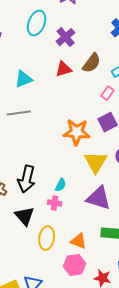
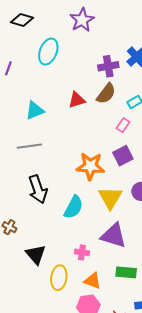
purple cross: (66, 37) -> (108, 66), moved, turned 30
black arrow: (27, 179) -> (38, 189), moved, turned -32
cyan semicircle: (61, 185) -> (74, 207), moved, size x1.6
pink cross: (55, 203) -> (82, 252), moved

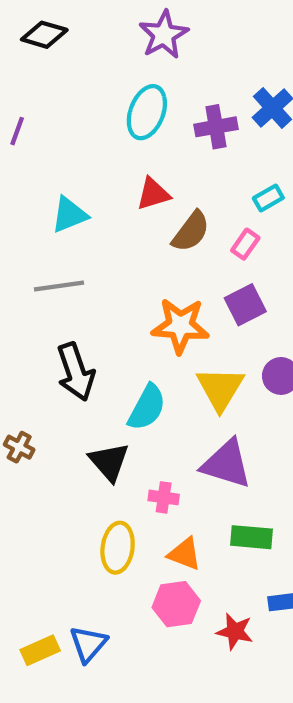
cyan ellipse: (48, 52) -> (147, 112), moved
brown semicircle: (106, 94) -> (191, 232), moved
black triangle: (36, 255) -> (109, 462), moved

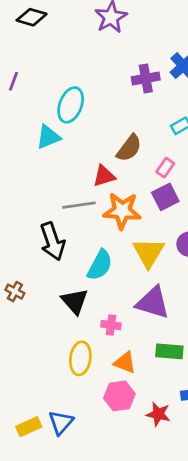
cyan ellipse: (147, 112) -> (71, 105), moved
red triangle: (153, 194) -> (104, 176), moved
pink rectangle: (245, 244) -> (165, 168), moved
gray line: (59, 286) -> (79, 205), moved

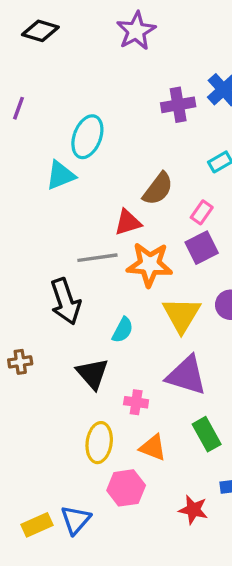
cyan semicircle: (100, 265) -> (123, 330), size x0.7
brown cross: (15, 292) -> (20, 362), turned -36
green rectangle: (169, 351) -> (207, 434), turned 56
pink hexagon: (119, 396) -> (126, 488), moved

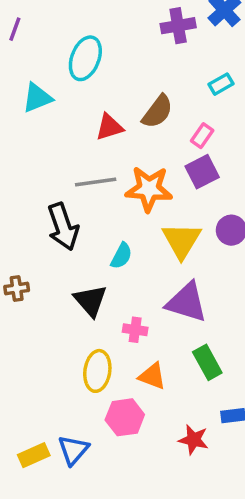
cyan triangle: (60, 175) -> (37, 98), moved
red triangle: (128, 222) -> (109, 127), moved

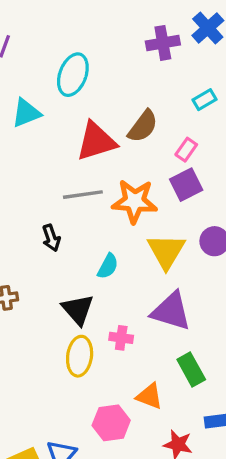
red triangle: (109, 127) -> (96, 141), size x1.5
black arrow: (63, 227) -> (51, 238), size x0.6
yellow ellipse: (97, 371) -> (80, 356), moved
orange triangle: (152, 376) -> (150, 396), moved

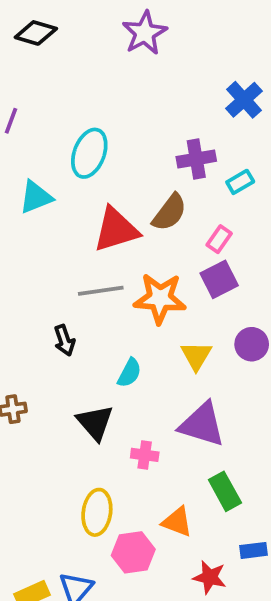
purple cross: (163, 43) -> (196, 159), moved
yellow triangle: (166, 251) -> (196, 356), size x0.7
yellow ellipse: (80, 356) -> (97, 512), moved

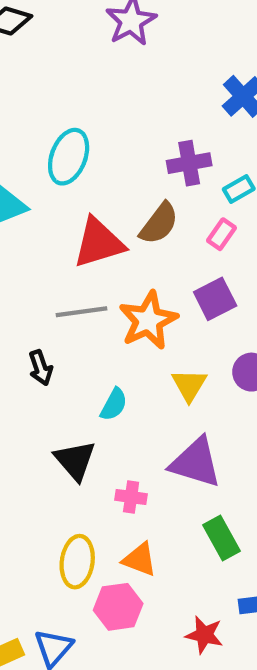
pink rectangle: (219, 239) -> (222, 234), moved
orange star: (160, 298) -> (148, 320), turned -30
orange triangle: (177, 522) -> (140, 559), moved

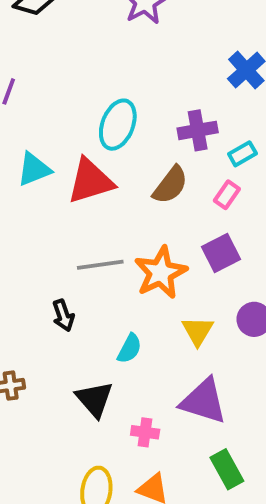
cyan ellipse: (69, 157) -> (118, 125), moved
red triangle: (99, 243) -> (91, 181), moved

